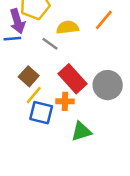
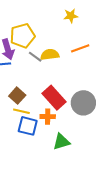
orange line: (104, 20) -> (80, 48), turned 30
gray line: (50, 44) -> (35, 57), moved
yellow line: (34, 95) -> (21, 111), turned 63

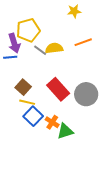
orange cross: (48, 117) -> (52, 122), moved, turned 32
blue square: (28, 126) -> (33, 116), turned 30

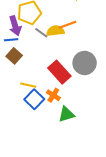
orange line: (83, 42) -> (67, 25), moved
brown square: (23, 87) -> (14, 56), moved
gray circle: (86, 94) -> (85, 63), moved
orange cross: (52, 122) -> (53, 95), moved

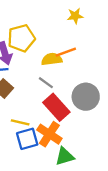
gray line: (41, 33) -> (46, 83), moved
orange cross: (53, 95) -> (49, 134), size x1.5
blue square: (34, 99) -> (27, 139), turned 30

